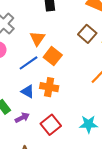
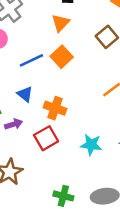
orange triangle: (37, 38) -> (60, 23), moved
orange cross: (49, 87) -> (55, 108), moved

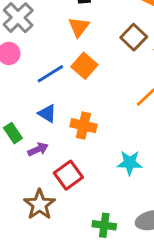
red square: (46, 138) -> (68, 175), moved

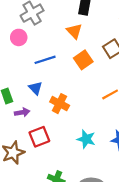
orange triangle: (79, 27) -> (74, 31), turned -35
orange square: (84, 66) -> (83, 60), moved

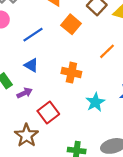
orange cross: (60, 104) -> (71, 73), moved
cyan star: (86, 139) -> (95, 102), turned -30

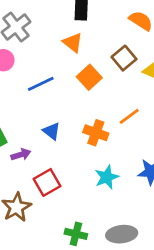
blue triangle: (31, 65) -> (52, 131), moved
orange cross: (71, 73) -> (96, 133), moved

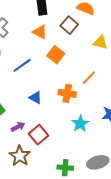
brown square: (124, 58) -> (69, 25), moved
purple arrow: (21, 155) -> (18, 127), moved

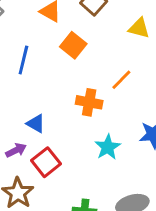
blue line: (22, 65) -> (23, 60), turned -42
blue triangle: (35, 98) -> (36, 124), moved

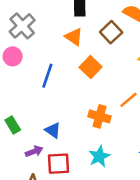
cyan star: (108, 147) -> (99, 156), moved
red square: (46, 162) -> (59, 164), turned 30

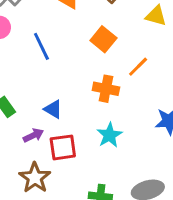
orange square: (91, 67) -> (103, 39), moved
blue line: (47, 76) -> (41, 46), turned -40

